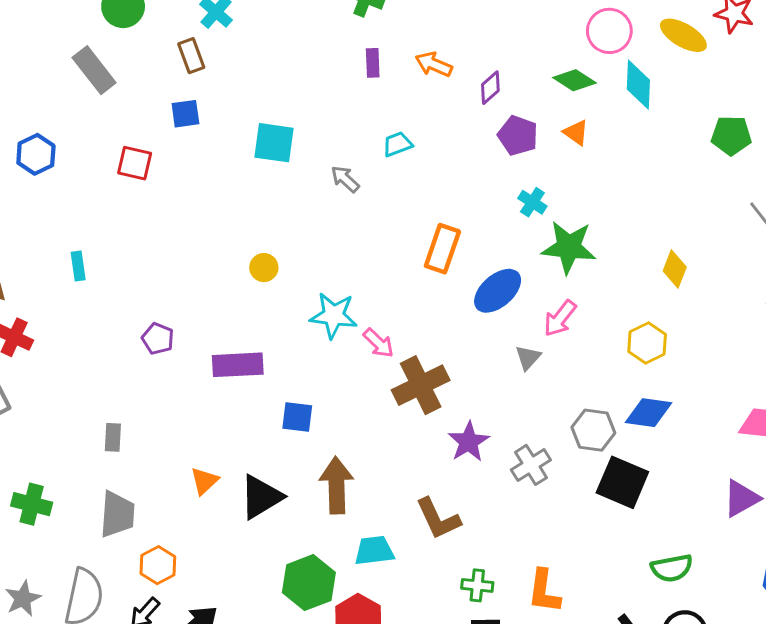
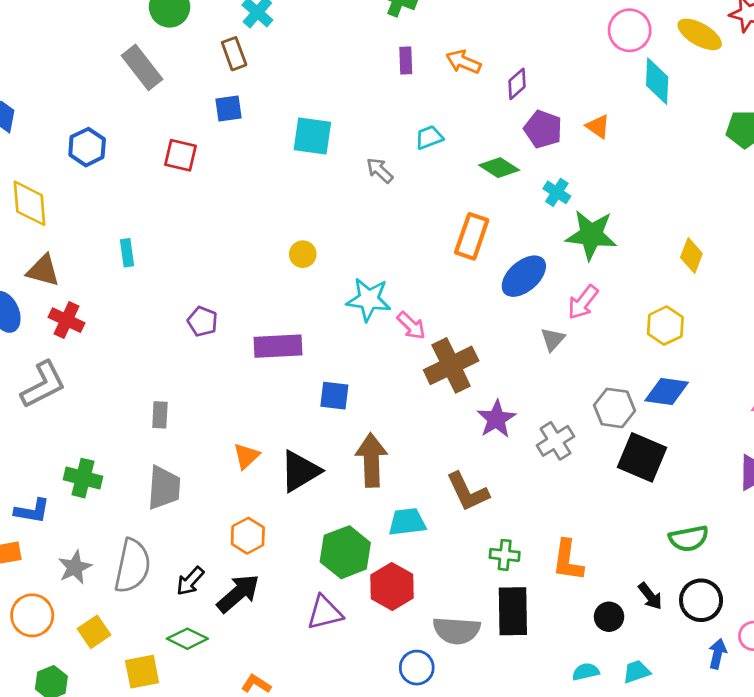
green diamond: (575, 80) -> (499, 168), moved
orange hexagon: (158, 565) -> (248, 536), moved

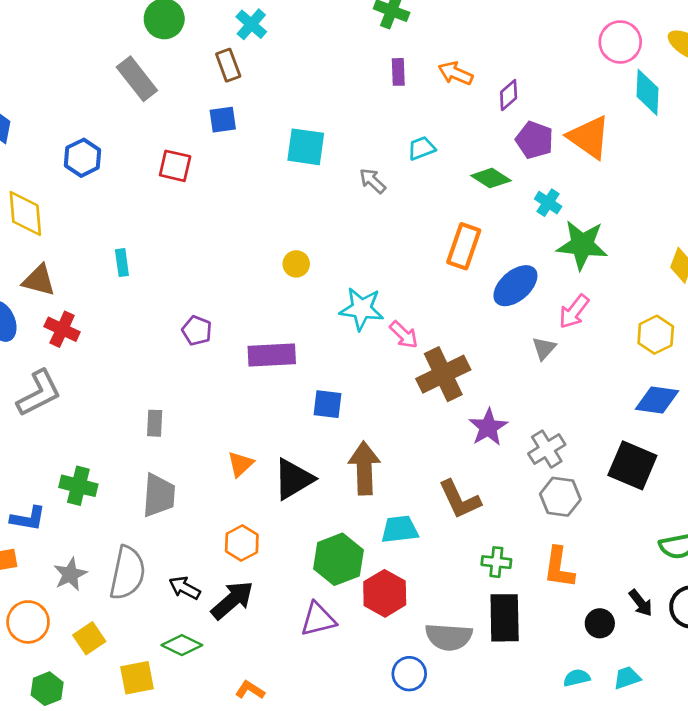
orange triangle: (598, 126) -> (589, 137), size x1.8
gray hexagon: (615, 408) -> (560, 497), moved
black arrow: (190, 581) -> (185, 588), turned 76

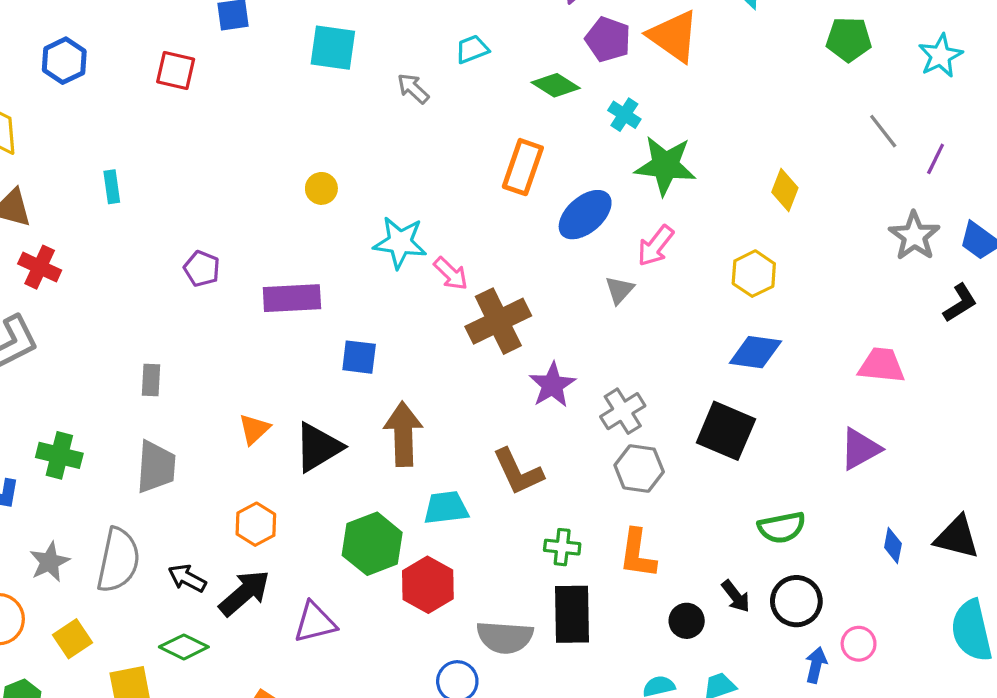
purple triangle: (318, 619) -> (315, 622), moved

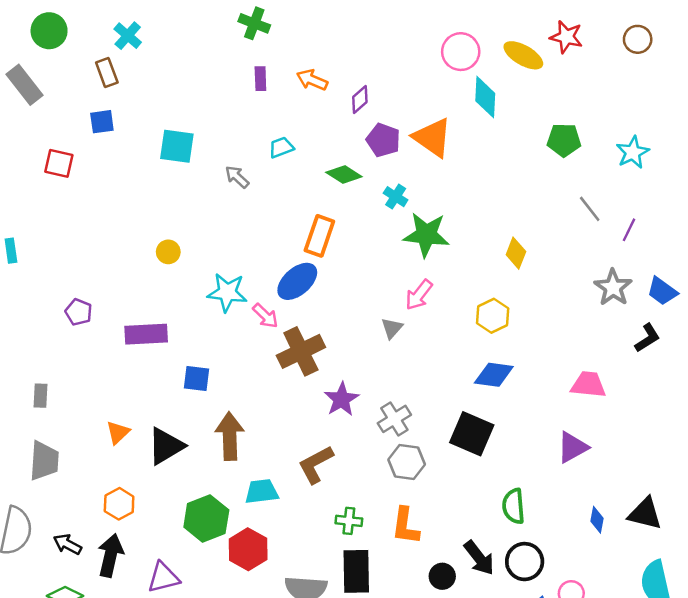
blue ellipse: (585, 215) -> (297, 281), moved
brown L-shape: (518, 472) -> (316, 464), turned 87
green semicircle: (782, 527) -> (514, 506), turned 96
black arrow: (244, 593) -> (110, 555), turned -36
black arrow: (736, 596) -> (479, 558), size x1.4

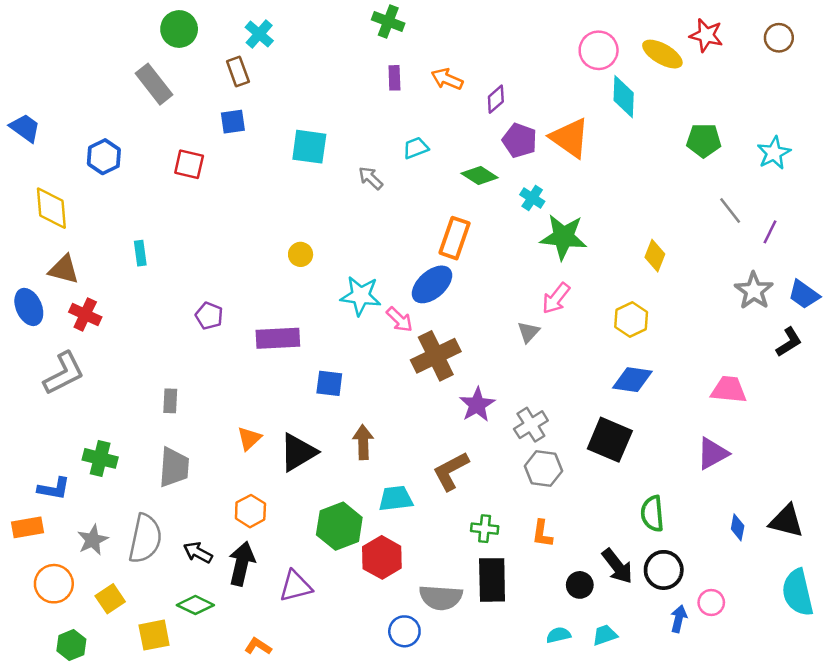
brown arrow: (230, 436) -> (363, 442), size x0.7
orange L-shape: (405, 526) -> (542, 534), size x0.7

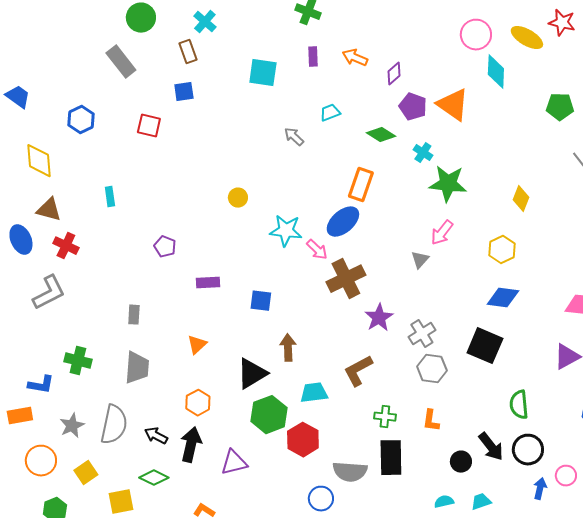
cyan square: (309, 147) -> (263, 73), moved
purple rectangle: (278, 338) -> (208, 283), moved, size x0.7
black triangle: (298, 452) -> (252, 374), moved

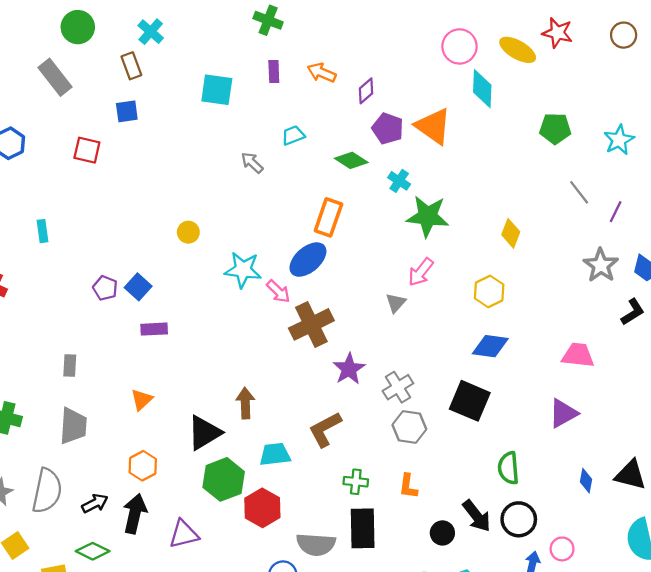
blue square: (261, 301) -> (138, 287), moved, turned 35
black arrow: (156, 436) -> (95, 503), turned 125

